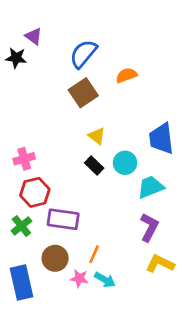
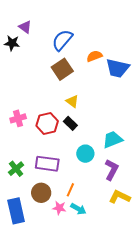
blue trapezoid: (161, 139) -> (118, 68), moved, turned -70
cyan circle: (125, 163) -> (85, 154), moved
red hexagon: (35, 192) -> (47, 123), moved

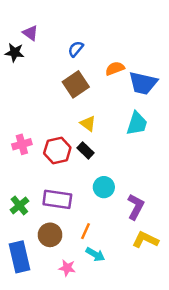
blue semicircle: (62, 40) -> (76, 49), size x0.6
cyan trapezoid: (113, 140) -> (137, 124), moved, turned 130
pink star: (59, 208) -> (67, 268), moved

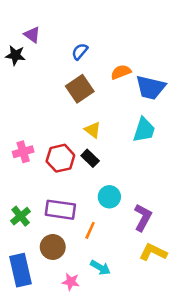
orange line: (85, 231) -> (90, 230), moved

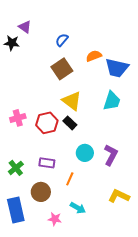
yellow triangle: (93, 130) -> (72, 101), size x1.5
purple rectangle: (60, 210) -> (47, 163), size x0.7
purple L-shape: (143, 217) -> (111, 155), moved

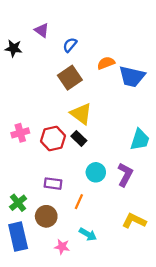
purple triangle: (25, 27) -> (42, 30), moved
cyan trapezoid: (112, 101) -> (140, 140), moved
green cross: (16, 168) -> (18, 203), moved

